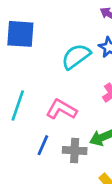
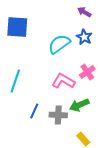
pink L-shape: (61, 109) -> (63, 81), moved

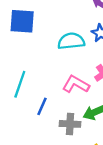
cyan semicircle: (59, 44) -> (71, 41), turned 30
blue line: (34, 111) -> (42, 106), moved

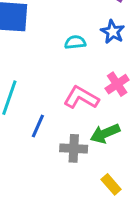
cyan semicircle: (71, 41) -> (75, 42), size x0.6

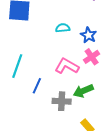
blue star: (113, 32) -> (88, 35), moved

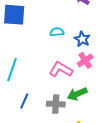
blue line: (37, 86) -> (24, 101), moved

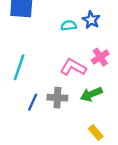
blue star: (82, 39) -> (91, 20), moved
gray cross: (56, 104) -> (57, 98), moved

